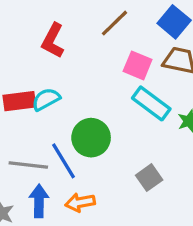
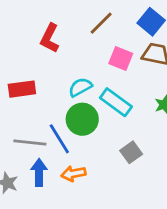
cyan semicircle: (46, 99) -> (80, 87), moved
cyan rectangle: (151, 103) -> (116, 102), moved

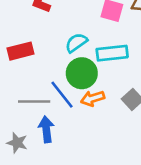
cyan rectangle: (116, 102) -> (112, 53), turned -36
orange arrow: (73, 174) -> (93, 98), moved

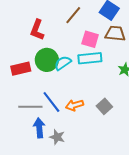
cyan rectangle: (112, 53) -> (90, 58), moved
green circle: (82, 73) -> (47, 60), moved
gray star: (17, 143) -> (57, 137), moved

